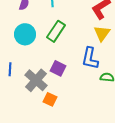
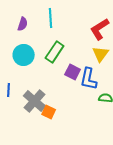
purple square: (58, 68) -> (73, 72), moved
orange square: (50, 99) -> (49, 112), moved

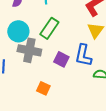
purple square: (73, 72) -> (61, 59), moved
gray cross: (35, 101) -> (29, 50), moved, turned -30

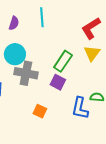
green rectangle: (49, 28) -> (63, 61), moved
blue L-shape: (83, 55) -> (80, 108), moved

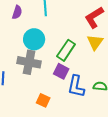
cyan circle: (15, 54) -> (34, 39), moved
blue L-shape: (80, 108) -> (76, 86), moved

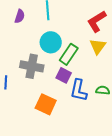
cyan circle: (34, 39) -> (51, 42), moved
orange square: (43, 100) -> (46, 104), size x1.5

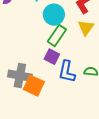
cyan circle: (51, 42) -> (54, 15), moved
gray cross: (32, 66) -> (20, 76), moved

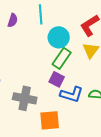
blue L-shape: (67, 72) -> (72, 94), turned -85
orange square: (34, 86) -> (50, 120), moved, turned -30

